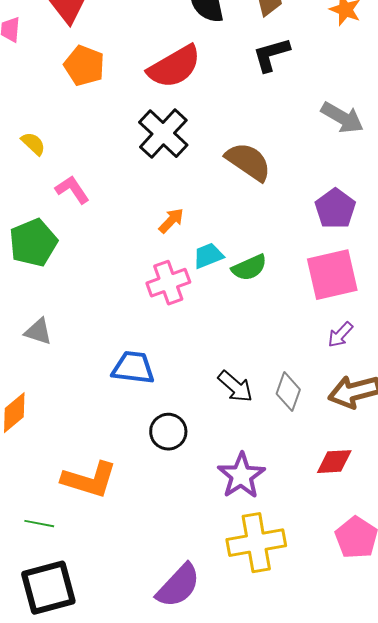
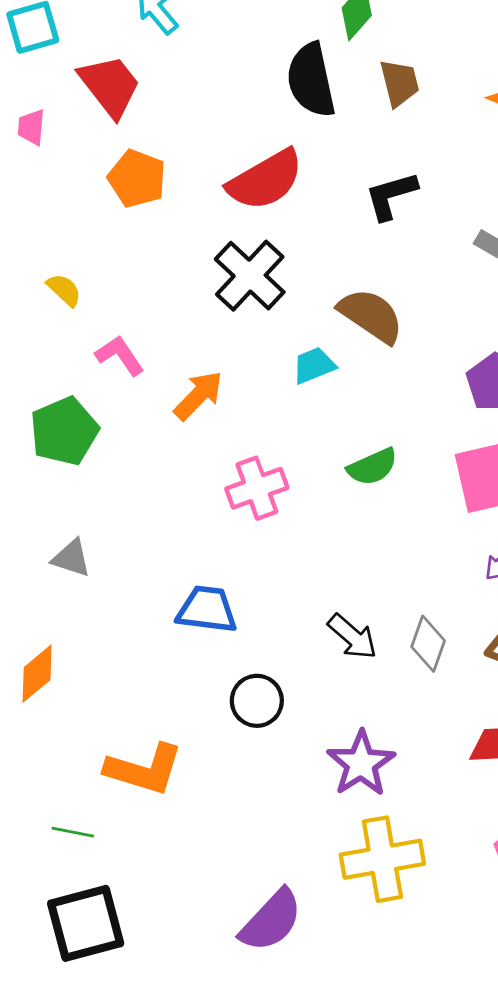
black L-shape: (271, 55) -> (391, 196), moved
orange arrow: (171, 221) -> (198, 395), moved, size x1.4
cyan trapezoid: (208, 256) -> (314, 365), moved

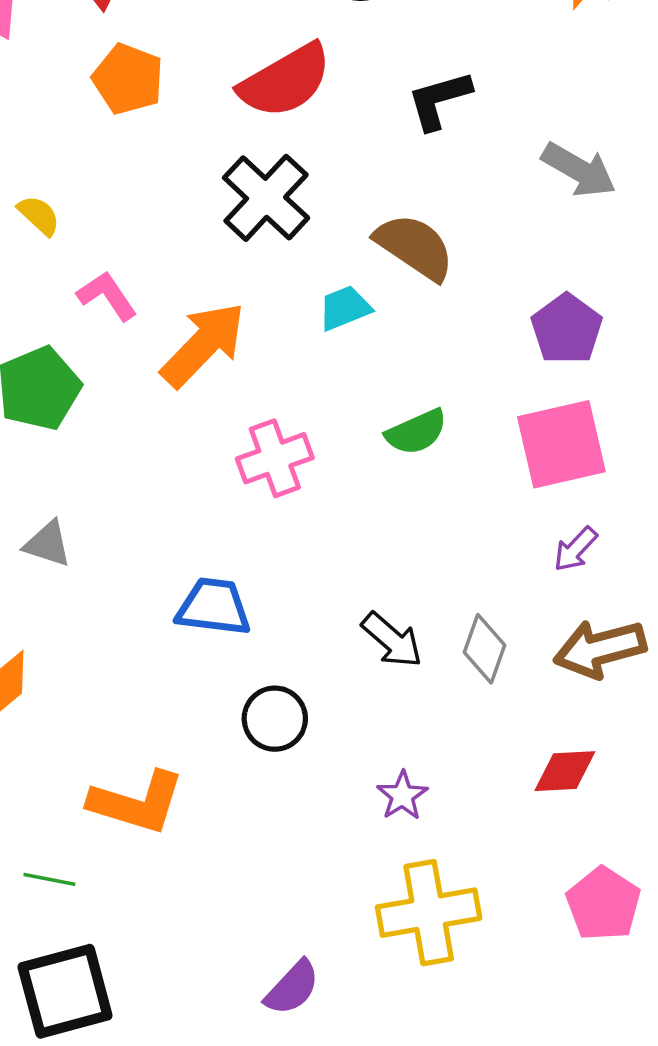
orange arrow: (198, 395) -> (203, 345), size x1.4
purple star: (361, 764) -> (402, 796), size x0.6
purple semicircle: (271, 921) -> (292, 988), size x0.7

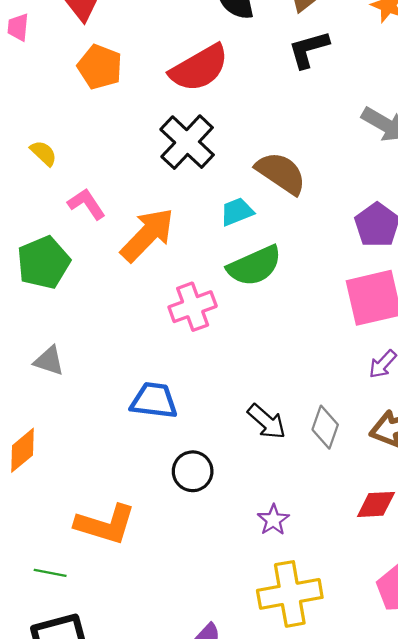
black L-shape: (439, 100) -> (309, 49), moved
green semicircle: (416, 432) -> (254, 266), moved, size x1.4

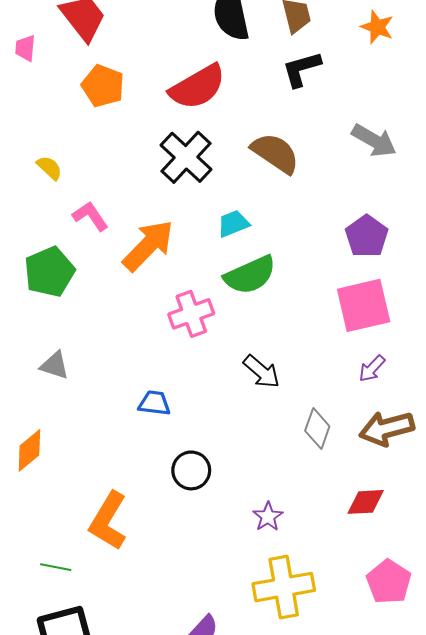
brown semicircle: (281, 173) -> (275, 153), moved
blue trapezoid: (154, 401) -> (154, 403), size x0.7
black arrow: (267, 422) -> (262, 372), moved
orange L-shape: (105, 524) -> (108, 521), turned 104

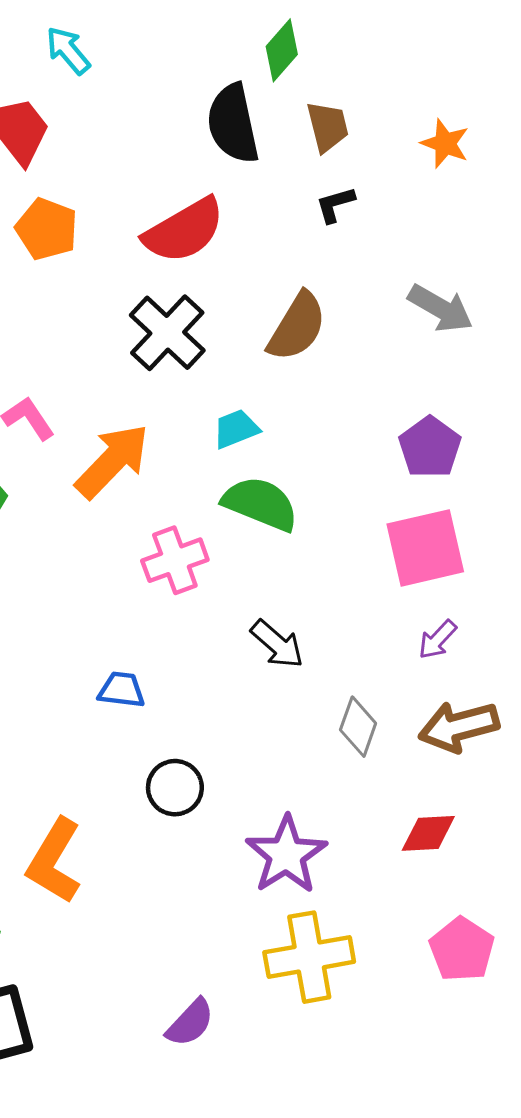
black L-shape: (302, 69) -> (335, 205), size x0.7
brown semicircle: (275, 153) -> (297, 327), turned 87
green semicircle: (250, 275) -> (260, 504), turned -134
purple star: (268, 517) -> (286, 855), size x1.8

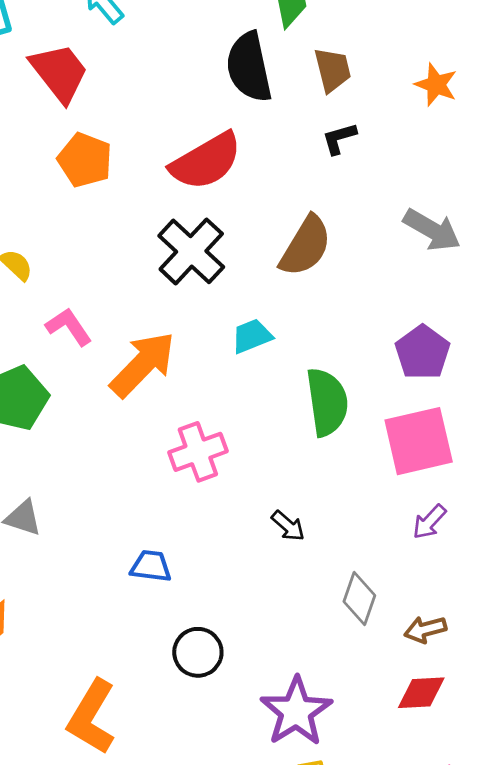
green semicircle: (260, 504) -> (327, 402), moved, turned 60
black arrow: (277, 644) -> (288, 526), size x0.7
brown arrow: (459, 727) -> (425, 629), moved, size x0.6

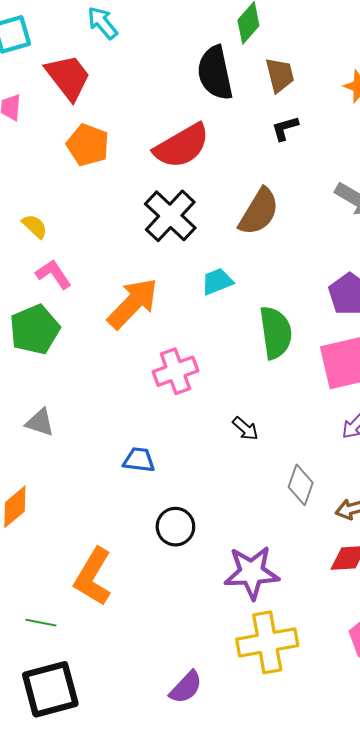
pink L-shape: (69, 327) -> (53, 274), moved
purple star: (296, 712) -> (252, 573), turned 30

